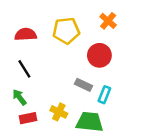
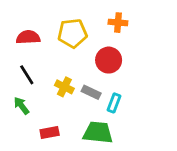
orange cross: (108, 21) -> (118, 23), turned -35
yellow cross: (59, 112) -> (64, 87), moved
red rectangle: (28, 118) -> (50, 132), moved

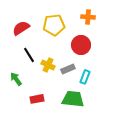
red semicircle: (28, 37) -> (21, 28), turned -30
black line: (27, 75) -> (29, 55), moved
gray rectangle: (91, 92) -> (68, 69), turned -48

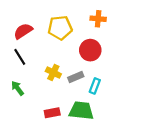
black line: (29, 55) -> (20, 57), moved
red rectangle: (37, 99) -> (52, 113), moved

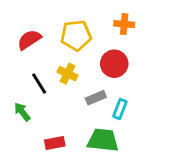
black line: (20, 57) -> (39, 84), moved
yellow cross: (53, 73) -> (68, 74), moved
red rectangle: (52, 113) -> (55, 143), moved

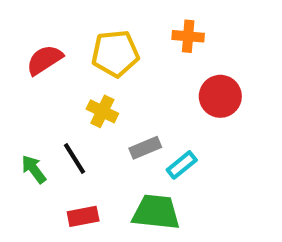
red circle: (114, 64) -> (220, 96), moved
black line: (39, 84) -> (75, 159), moved
cyan rectangle: (120, 109) -> (182, 165), turned 30

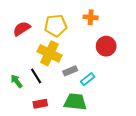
yellow cross: (102, 111) -> (49, 53), size x1.6

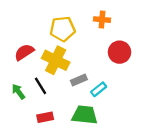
red semicircle: (22, 29) -> (24, 52), moved

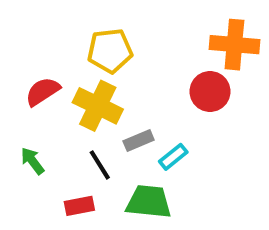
orange cross: (102, 20) -> (234, 45), moved, size x1.6
black line: (40, 86) -> (100, 165), moved

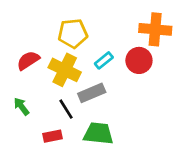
gray rectangle: (139, 140) -> (92, 93), size x1.4
cyan rectangle: (173, 157) -> (104, 60), moved

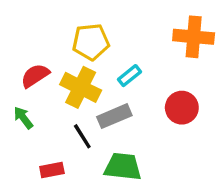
red circle: (139, 60) -> (182, 108), moved
green arrow: (21, 106) -> (23, 118), moved
red rectangle: (52, 136) -> (52, 170), moved

